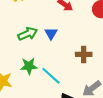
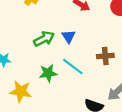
cyan line: (51, 76) -> (73, 67), moved

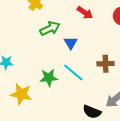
green arrow: (44, 39) -> (50, 28), moved

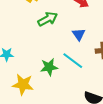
blue triangle: (71, 43) -> (79, 34), moved

